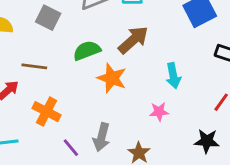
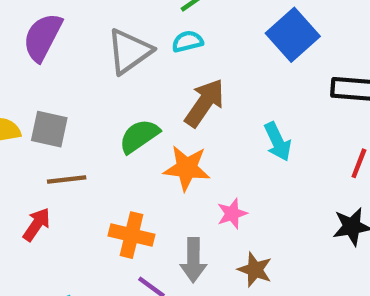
gray square: (48, 18) -> (49, 129), moved
orange cross: (47, 112) -> (131, 235), moved
pink star: (159, 112) -> (232, 214), moved

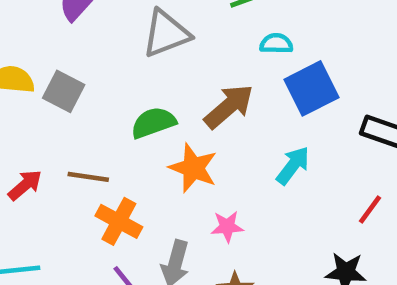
blue square: (293, 35) -> (312, 88), moved
cyan semicircle: (187, 41) -> (276, 44), moved
cyan arrow: (278, 142) -> (293, 165), turned -132
brown line: (67, 179) -> (88, 177), moved

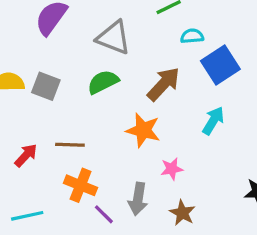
gray triangle: (166, 34) -> (114, 38), turned 48
green semicircle: (153, 123) -> (103, 82), moved
orange cross: (119, 221) -> (80, 185), moved

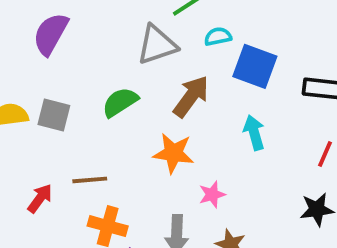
gray triangle: (114, 38) -> (157, 45), moved, turned -33
blue square: (220, 65) -> (255, 66), turned -30
cyan arrow: (213, 121) -> (254, 133), turned -40

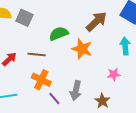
green semicircle: (120, 102) -> (59, 34), moved
pink star: (212, 194) -> (114, 74), moved

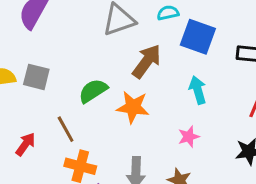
brown line: (37, 55) -> (66, 129), turned 66

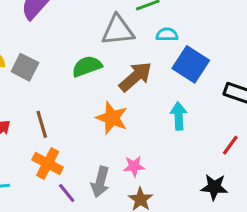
green semicircle: (93, 91) -> (87, 66), moved
pink star: (189, 137) -> (134, 166), moved

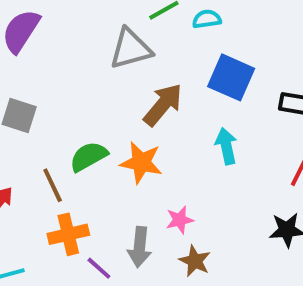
cyan semicircle: (167, 34) -> (207, 19), moved
green semicircle: (87, 66) -> (89, 156), moved
orange cross: (48, 164) -> (68, 234), turned -32

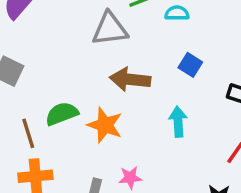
blue square: (231, 77) -> (190, 65), size x0.6
brown arrow: (163, 105) -> (130, 79), turned -132

